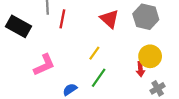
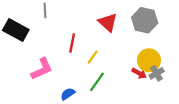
red line: (62, 19) -> (72, 43), moved
red arrow: (140, 69) -> (139, 73), turned -56
gray cross: (158, 88) -> (157, 73), moved

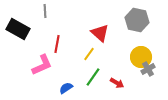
red triangle: (108, 22) -> (100, 33), moved
red line: (72, 43) -> (57, 44), moved
red arrow: (139, 73) -> (117, 83), moved

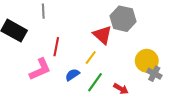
gray hexagon: (137, 20) -> (123, 19), moved
gray cross: (148, 69) -> (154, 74), turned -32
blue semicircle: (66, 88) -> (72, 75), moved

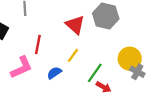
red triangle: (103, 35) -> (75, 25), moved
green line: (95, 82) -> (95, 73), moved

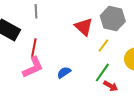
red line: (38, 44) -> (34, 48), moved
yellow line: (73, 55) -> (103, 46), moved

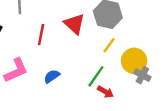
yellow line: (103, 46) -> (109, 45), moved
red line: (34, 48) -> (41, 35), moved

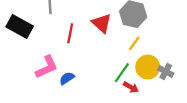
yellow circle: (134, 61) -> (148, 67), moved
blue semicircle: (52, 76) -> (67, 78), moved

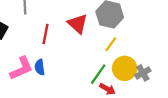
gray cross: (166, 71) -> (143, 73), turned 32
blue semicircle: (67, 78) -> (40, 67), moved, turned -64

